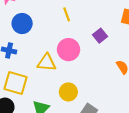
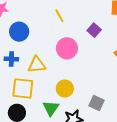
yellow triangle: (47, 63) -> (37, 65), moved
yellow circle: (68, 92) -> (65, 89), moved

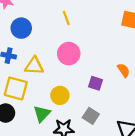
purple square: (94, 30) -> (95, 83), moved, turned -32

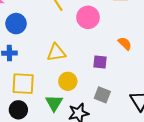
pink circle: (69, 54) -> (88, 17), moved
yellow triangle: (34, 66) -> (56, 53), moved

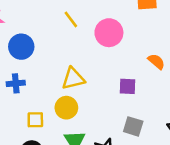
yellow circle: (68, 81) -> (66, 108), moved
yellow square: (23, 84) -> (35, 120), size x0.6

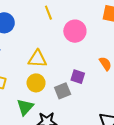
yellow circle: (66, 108) -> (36, 83), moved
gray square: (133, 126) -> (63, 91), moved, turned 35

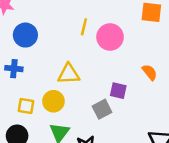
yellow line: (48, 13) -> (84, 27), moved, turned 40
yellow circle: (36, 83) -> (53, 101), moved

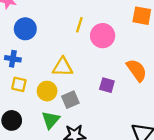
orange semicircle: (150, 72) -> (137, 70), size x1.5
yellow square: (26, 106) -> (19, 84), moved
gray square: (102, 109) -> (70, 100), moved

